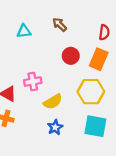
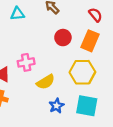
red semicircle: (104, 32) -> (95, 15), turned -48
blue star: (55, 127) -> (56, 106), moved

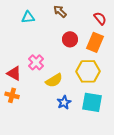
pink cross: (26, 62) -> (36, 62), turned -35

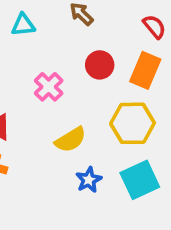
pink cross: (36, 62) -> (49, 87), moved
cyan square: (92, 102) -> (140, 180), turned -35

